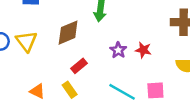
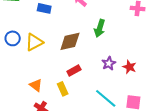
yellow triangle: (26, 41) -> (34, 42), turned 30

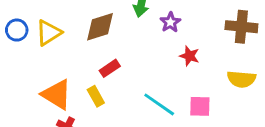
purple star: (109, 63) -> (170, 22), moved
orange triangle: (36, 85) -> (57, 95), size x1.6

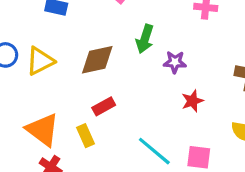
purple star: (170, 22) -> (175, 62), turned 30
red star: (189, 56) -> (192, 101), turned 30

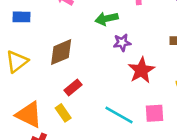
green arrow: (145, 39) -> (107, 19), moved, turned 70
red star: (192, 101) -> (141, 70), size x1.5

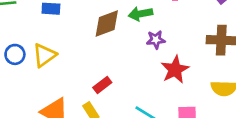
brown diamond: (61, 52) -> (107, 24), moved

